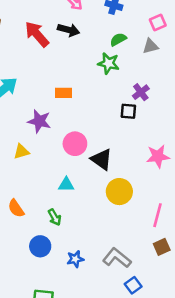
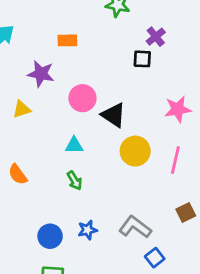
pink line: (157, 215) -> (175, 160), moved
green arrow: (55, 217) -> (75, 181), moved
blue circle: (40, 246) -> (50, 236), moved

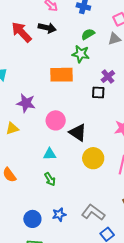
orange rectangle: (67, 40) -> (62, 75), moved, size x1.6

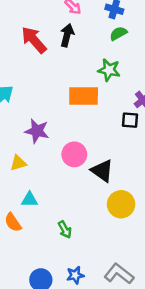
black arrow: (47, 28) -> (67, 35), turned -90
green semicircle: (88, 34) -> (118, 33), moved
cyan triangle: (50, 154) -> (29, 200), moved

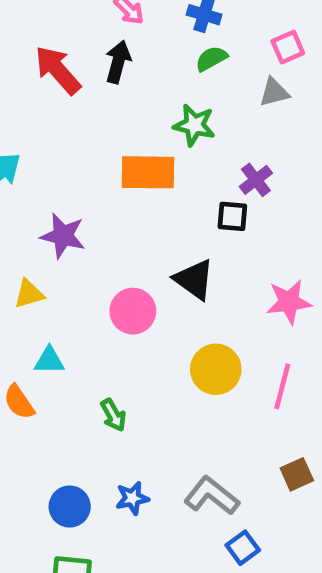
pink circle: (74, 154) -> (133, 311), moved
black triangle: (102, 171) -> (194, 279), moved

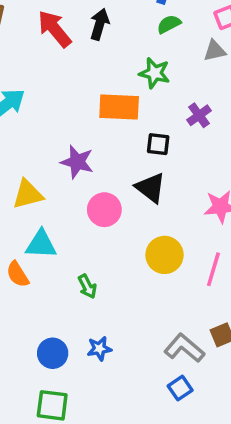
black square: (232, 216) -> (158, 144), moved
purple star: (63, 236) -> (77, 162), moved
yellow triangle: (29, 294) -> (28, 194), size x1.4
cyan triangle: (49, 360) -> (41, 244), size x1.4
gray L-shape: (212, 496) -> (184, 348), moved

